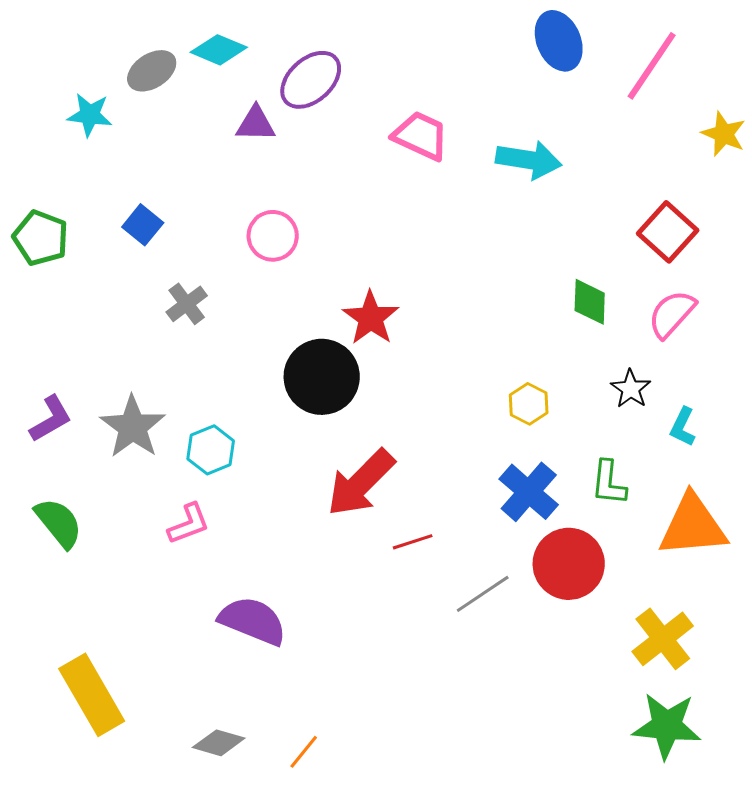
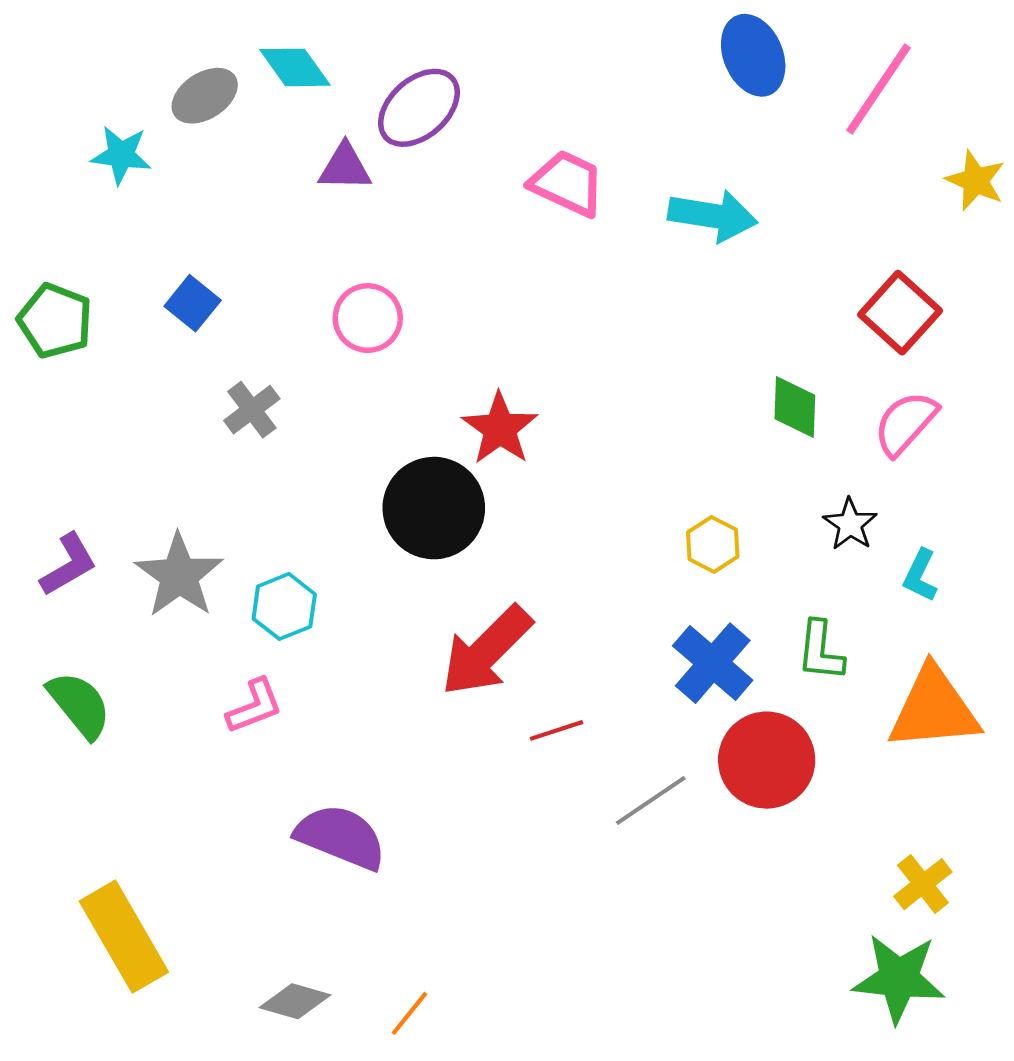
cyan diamond: (219, 50) -> (295, 67), turned 32
yellow cross: (663, 639) -> (923, 884), moved, size x0.7

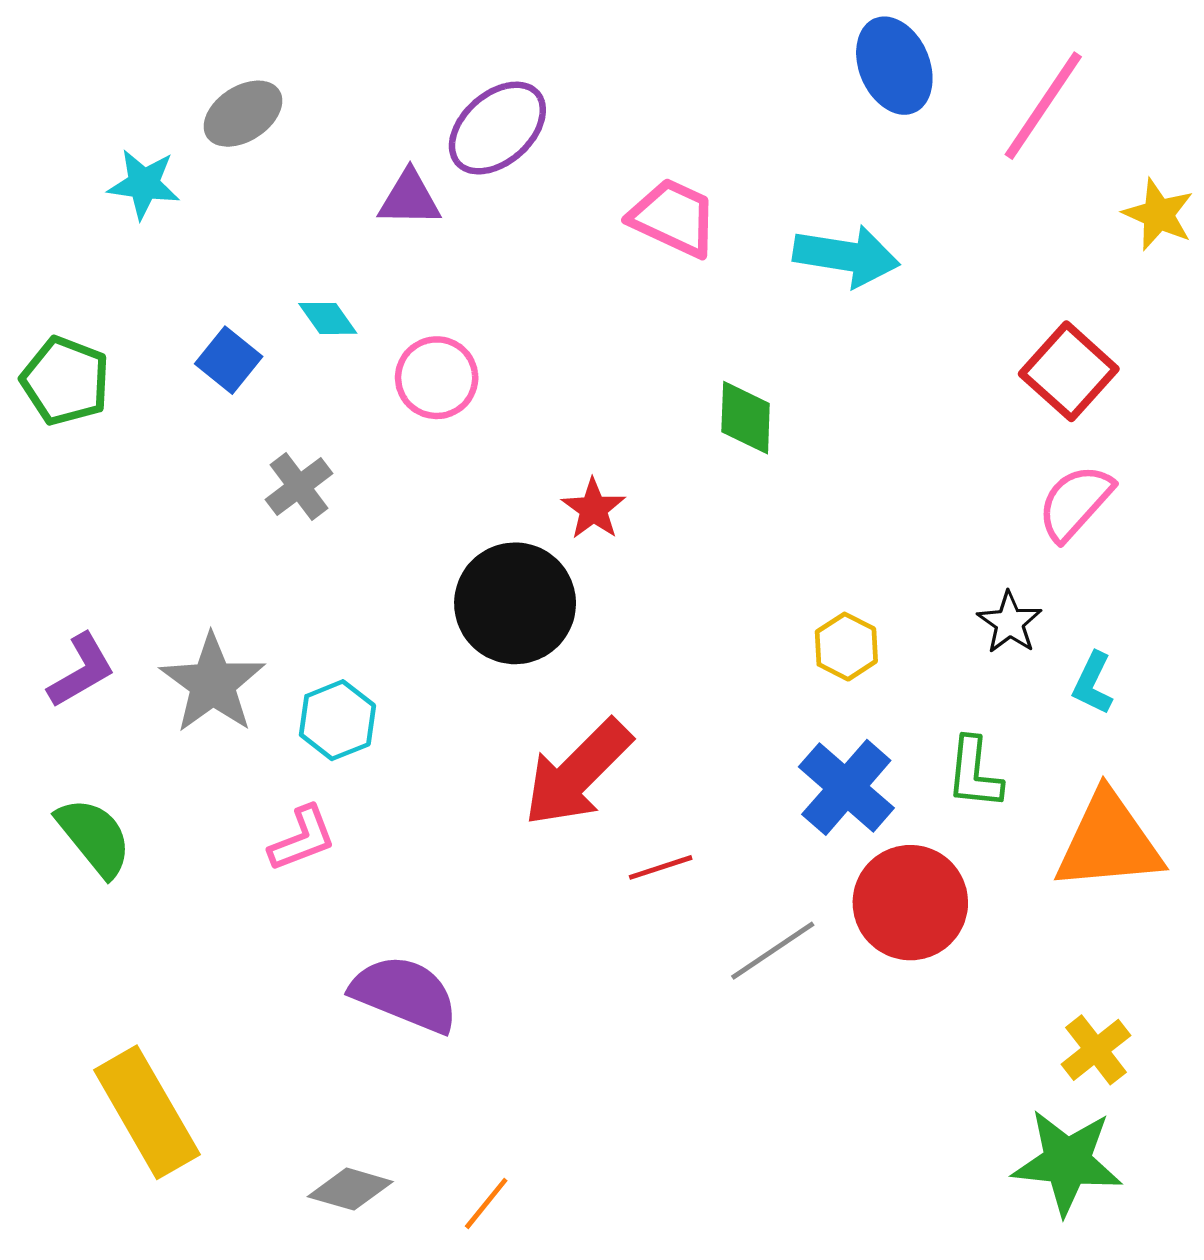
cyan diamond: (295, 67) -> (328, 318), moved, size x0.7
green diamond: (795, 407) -> (746, 418), moved
red star: (500, 429) -> (593, 509), size x0.7

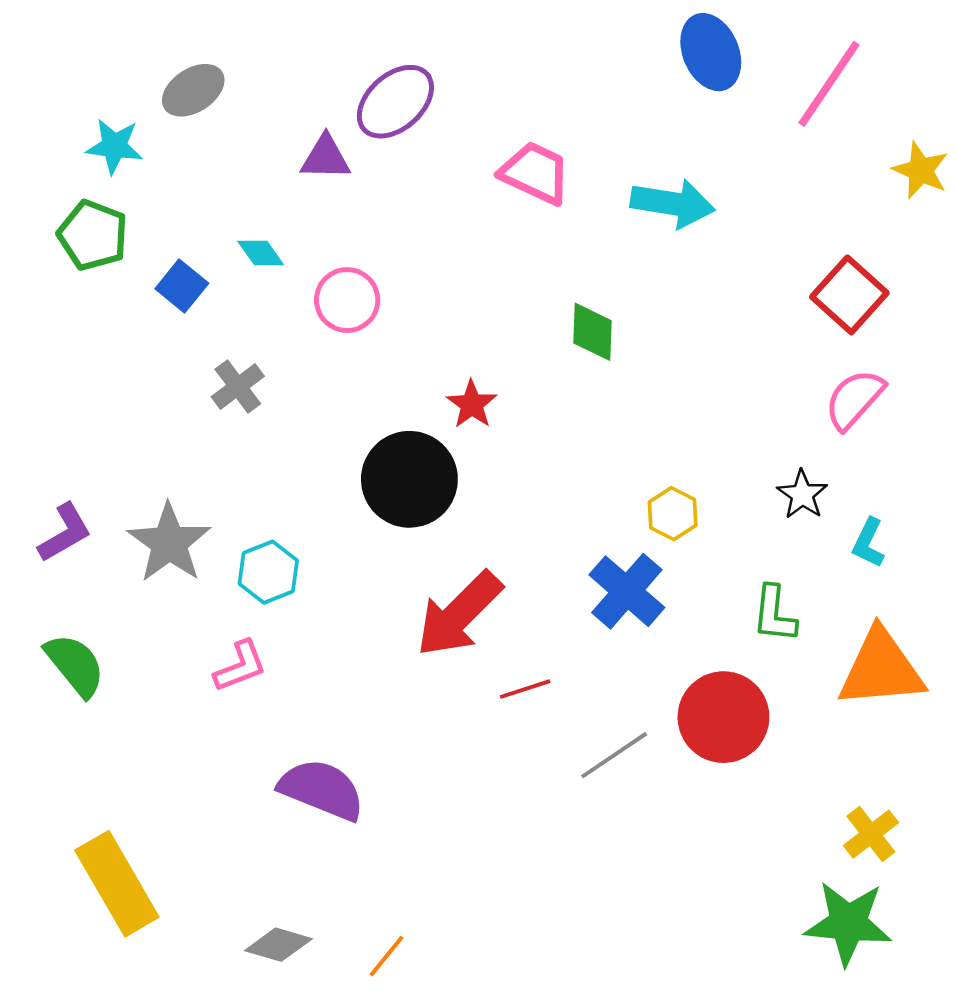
green pentagon: (65, 381) -> (93, 235), moved
blue cross: (846, 787) -> (627, 591), moved

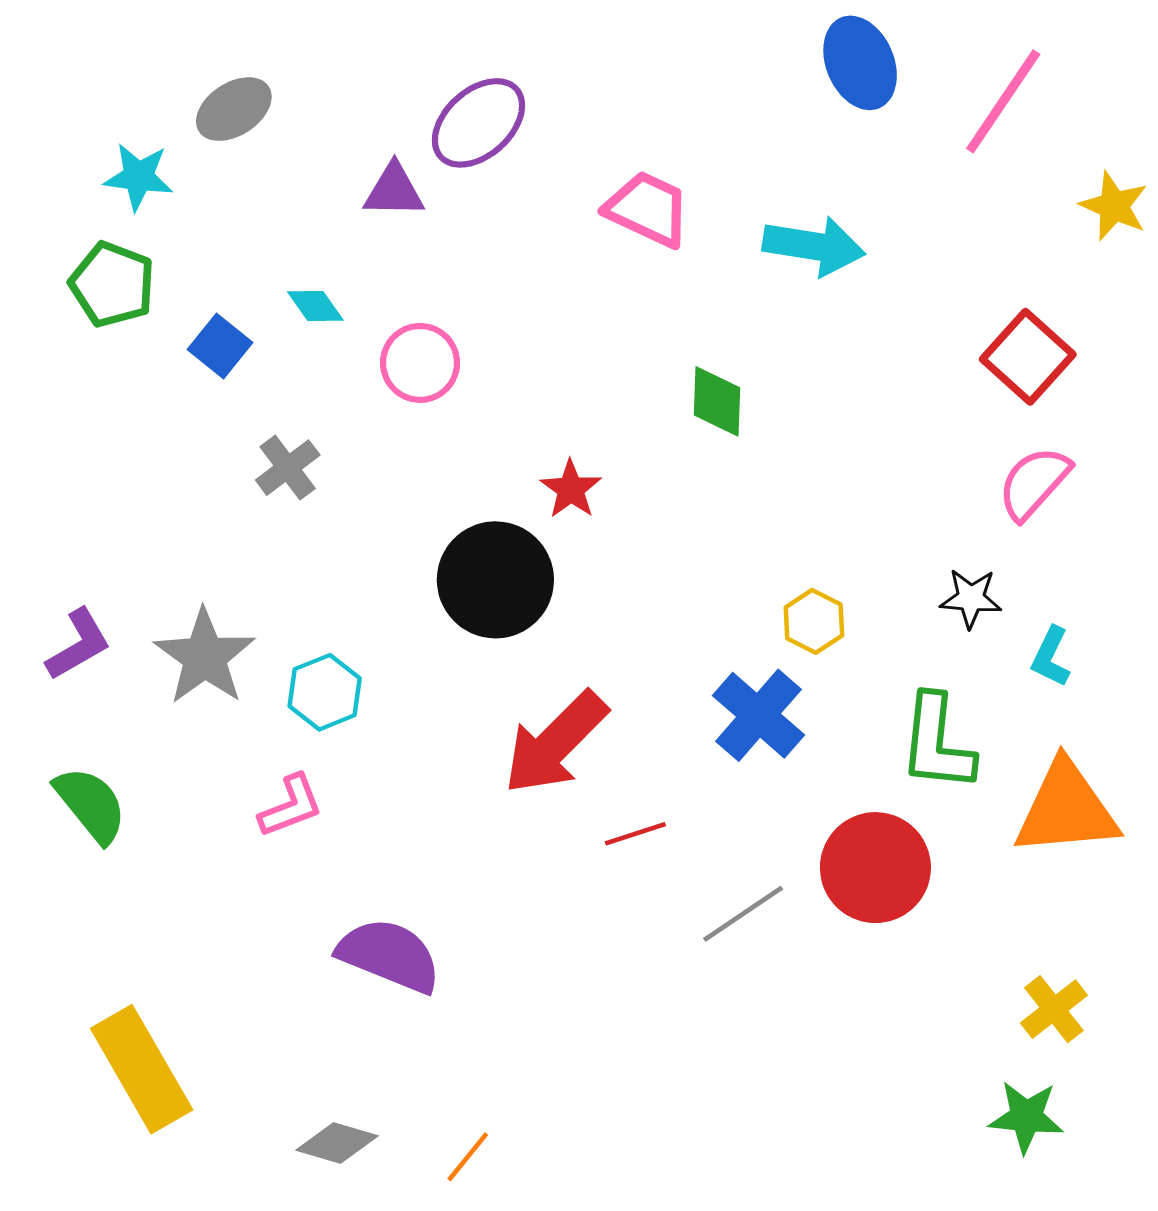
black star: (802, 495) -> (971, 598), turned -30
green L-shape: (774, 614) -> (937, 743), size x1.4
green star: (848, 923) -> (1026, 1117), size x0.7

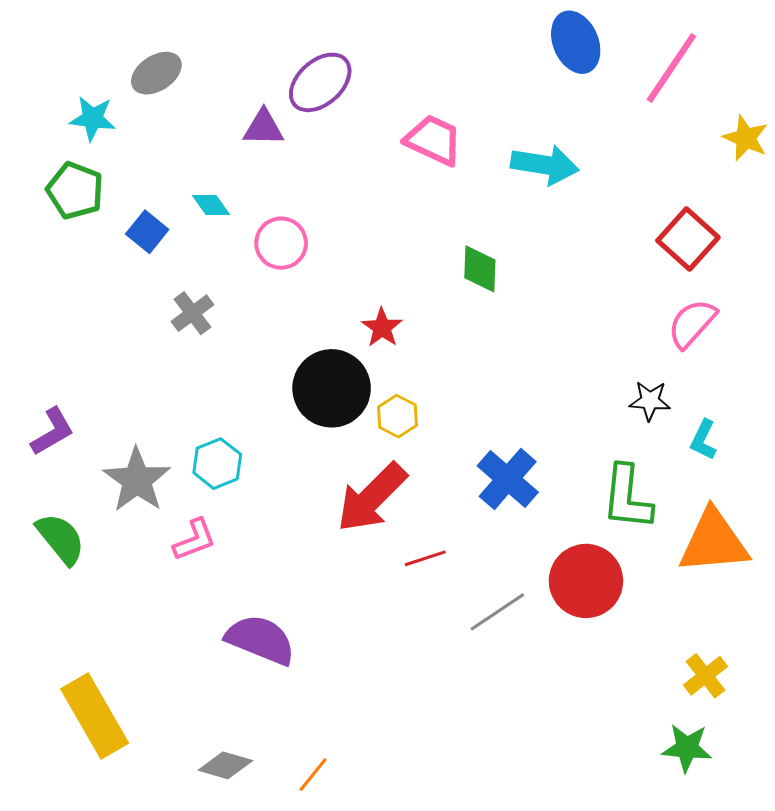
yellow hexagon: (814, 621) -> (397, 416), moved
gray star: (205, 657) -> (137, 480), moved

